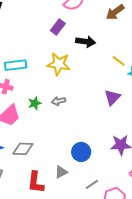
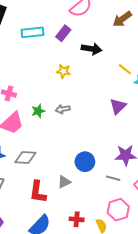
yellow star: (59, 64) -> (63, 71), size x0.6
cyan rectangle: (16, 65) -> (32, 32), moved
gray line: (92, 184) -> (113, 178), moved, turned 48

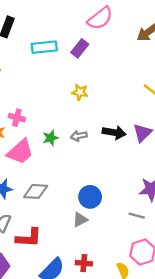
black arrow: (91, 49) -> (114, 132), moved
blue circle: (85, 162) -> (90, 197), moved
red L-shape: (38, 192) -> (29, 238), moved, turned -95
red cross: (77, 219) -> (84, 263), moved

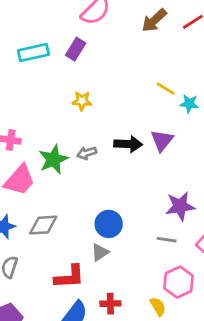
green star: (51, 138) -> (53, 159), size x1.5
red L-shape: (29, 238) -> (69, 277), moved

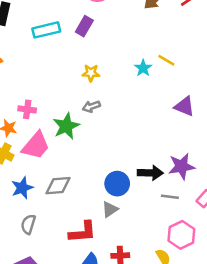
cyan star: (189, 104) -> (143, 68), moved, turned 30
purple triangle: (162, 140) -> (184, 106), moved, turned -45
black arrow: (128, 144) -> (150, 173), moved
gray arrow: (87, 153) -> (91, 106), moved

